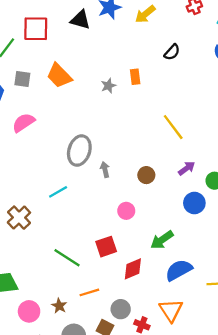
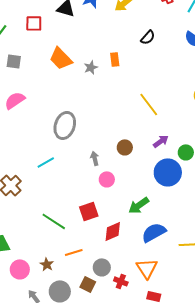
red square: (36, 29) -> (34, 23), moved, size x0.7
orange trapezoid: (59, 76) -> (61, 58), moved
gray arrow: (105, 169) -> (95, 158), moved
blue circle: (194, 203) -> (168, 172), size x1.4

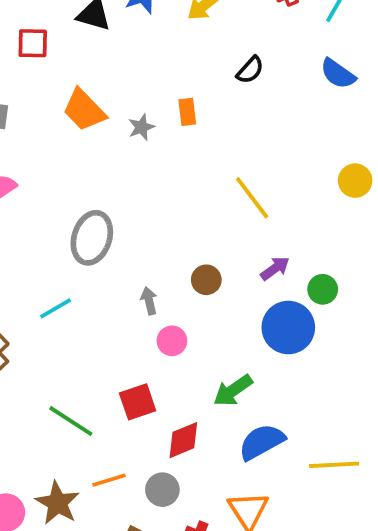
brown star: (47, 264) -> (57, 503), size x1.6
gray circle: (102, 267) -> (162, 490), moved

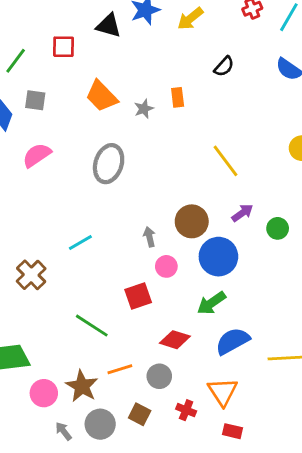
gray ellipse: (92, 238) -> (109, 164), moved
brown circle: (206, 280) -> (192, 221), size x1.5
blue circle: (288, 327) -> (218, 257), moved
red square: (138, 402) -> (138, 296), moved
red diamond: (183, 440) -> (175, 340), turned 40

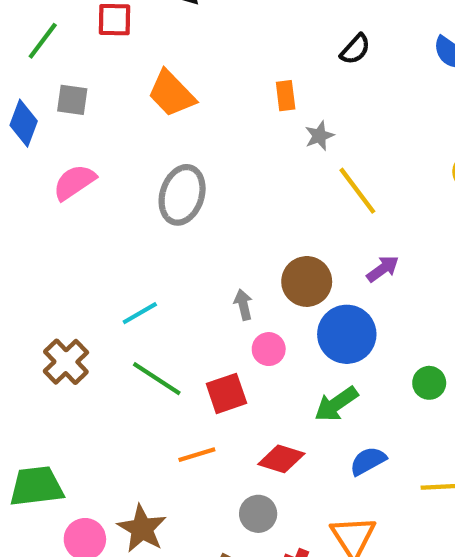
gray star: (144, 109) -> (319, 136), moved
green circle: (278, 228) -> (429, 383), moved
green line: (92, 326) -> (157, 379), moved
blue semicircle: (233, 341) -> (368, 461), size x0.7
orange line: (120, 369) -> (197, 455), moved

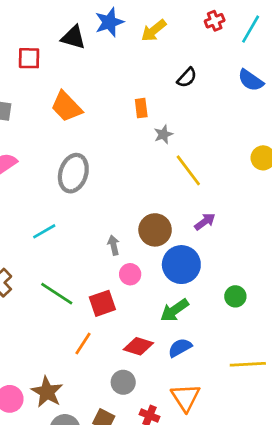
cyan line: (140, 313) -> (44, 231), moved
orange line: (197, 455) -> (83, 343), turned -40
blue semicircle: (368, 461) -> (180, 348), moved

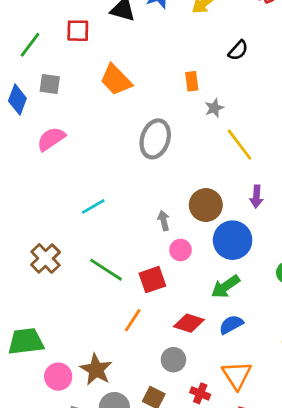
gray ellipse: (73, 173) -> (155, 139), moved
purple arrow: (205, 222) -> (256, 197), turned 130

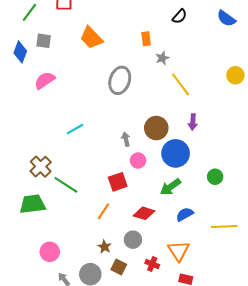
green line: (106, 270) -> (66, 185), moved
blue semicircle: (231, 325) -> (185, 214), moved
green trapezoid: (26, 341) -> (32, 204), moved
brown star: (96, 370) -> (105, 247), moved, size x0.6

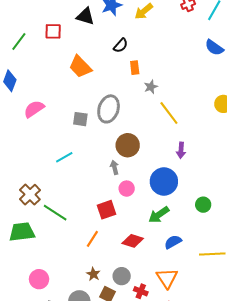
black semicircle: (180, 16) -> (121, 46), moved
gray square: (44, 41) -> (80, 119), moved
brown circle: (156, 128) -> (128, 145), moved
gray circle: (133, 240) -> (122, 276), moved

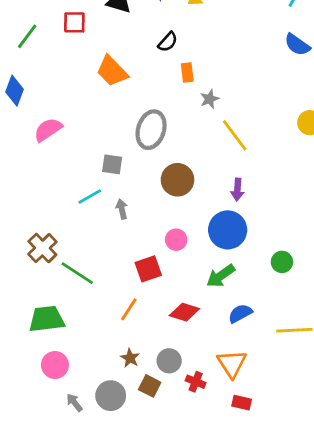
gray square: (80, 119) -> (112, 164), moved
purple arrow: (181, 150) -> (237, 190), moved
gray arrow: (115, 167) -> (122, 209), moved
green trapezoid: (22, 232) -> (47, 319), moved

